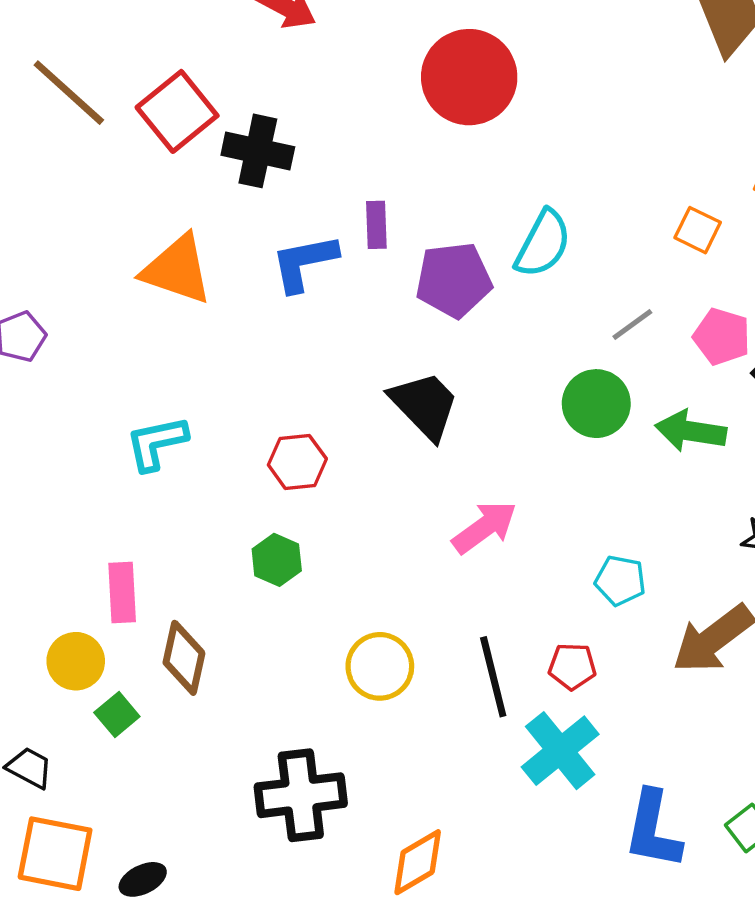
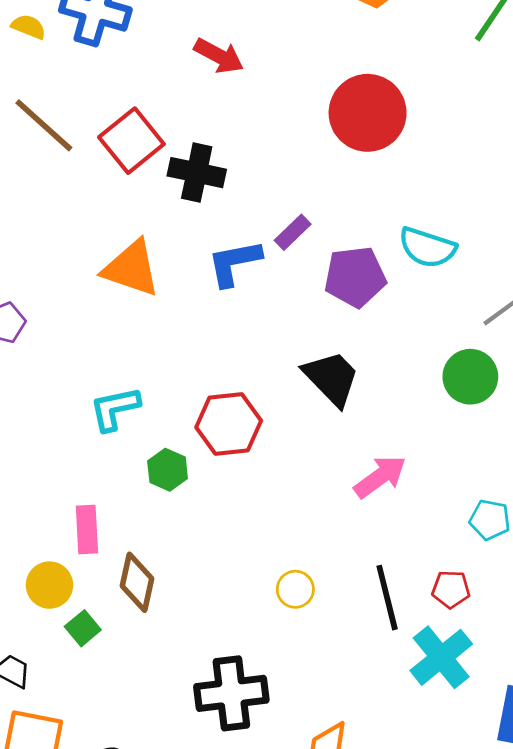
purple rectangle: (376, 225) -> (293, 232), turned 48
cyan semicircle: (543, 244) -> (427, 248), turned 80
red hexagon: (297, 462) -> (229, 424), size x1.4
green hexagon: (277, 560) -> (168, 470), moved
yellow circle: (380, 666) -> (295, 589), size x0.7

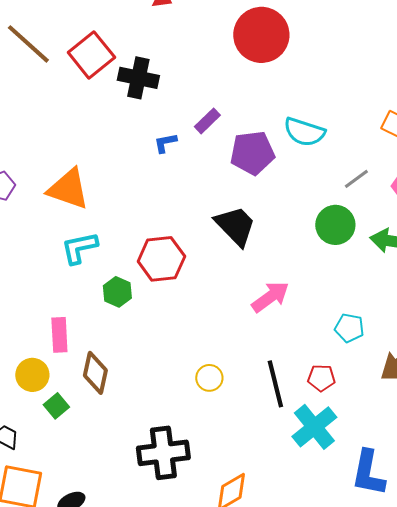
blue L-shape: (234, 263) -> (165, 143), size x0.6
orange triangle: (131, 268) -> (68, 189), moved

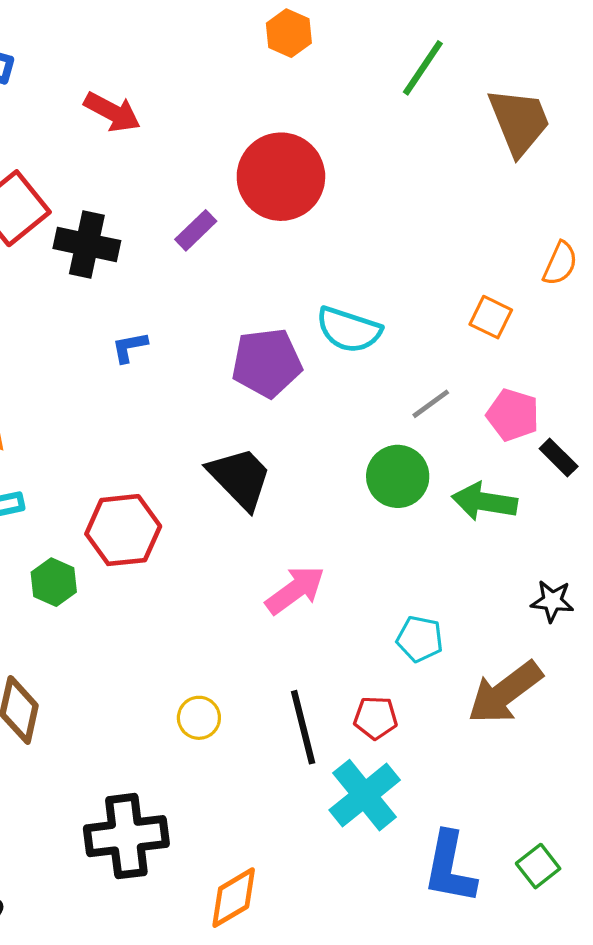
purple rectangle: (207, 121) -> (196, 230), moved

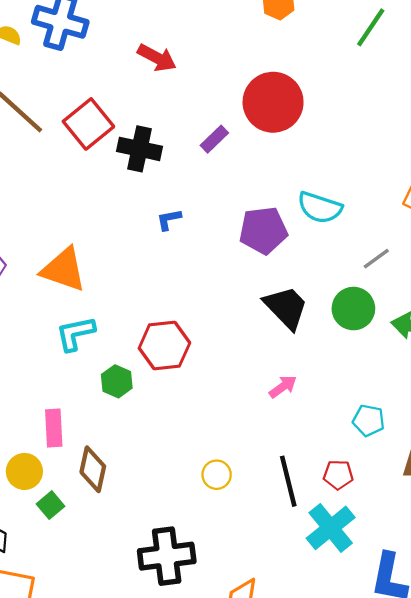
black trapezoid: (240, 478) -> (286, 307), moved
pink arrow: (295, 590) -> (283, 387), size x0.7

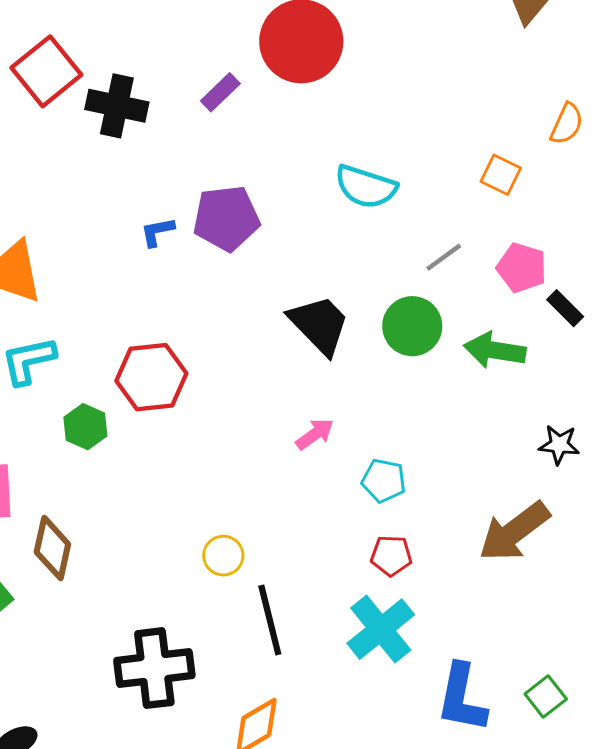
blue L-shape: (169, 220) -> (157, 232), moved
purple pentagon: (263, 230) -> (226, 218), moved
cyan pentagon: (369, 420) -> (384, 481), moved
black line: (288, 481) -> (270, 620), moved

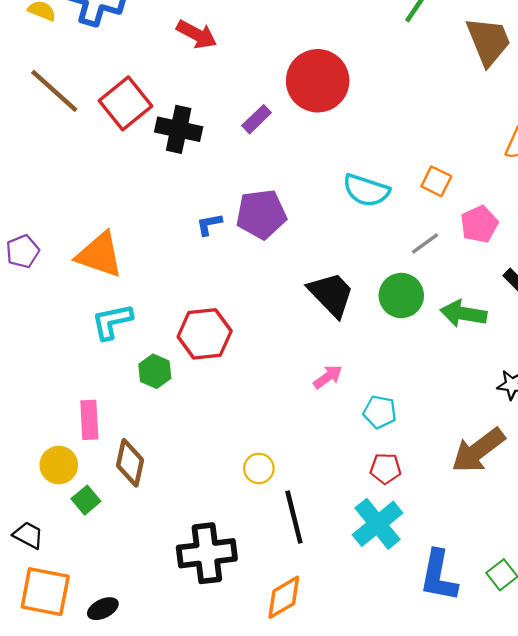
orange square: (501, 175) -> (436, 181), moved
pink pentagon: (522, 268) -> (479, 224), moved, turned 30

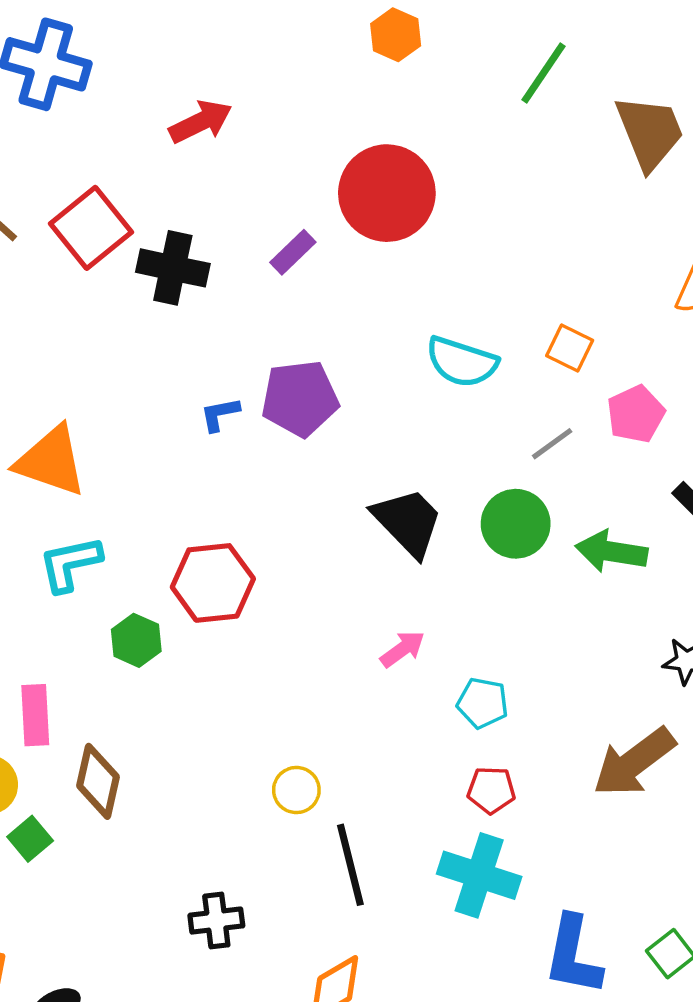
red arrow: (197, 34) -> (201, 122), turned -54
cyan cross: (378, 524) -> (479, 875), turned -33
black cross: (207, 553) -> (216, 921), size x0.6

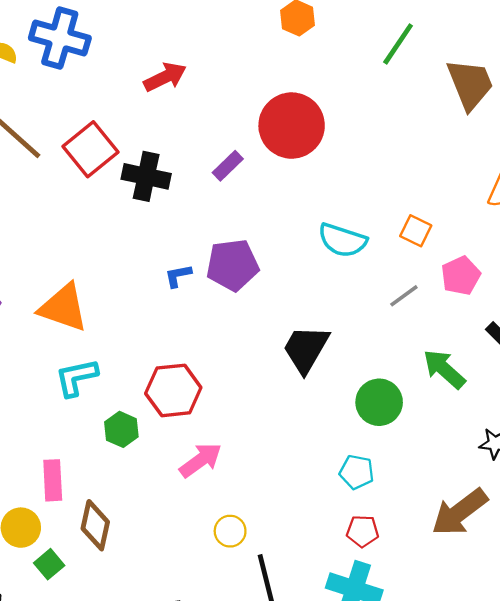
black trapezoid: (408, 522) -> (306, 349), turned -106
green circle: (516, 524) -> (379, 402), moved
green arrow: (611, 552) -> (444, 369), turned 33
pink arrow: (403, 649) -> (201, 460), moved, size x1.4

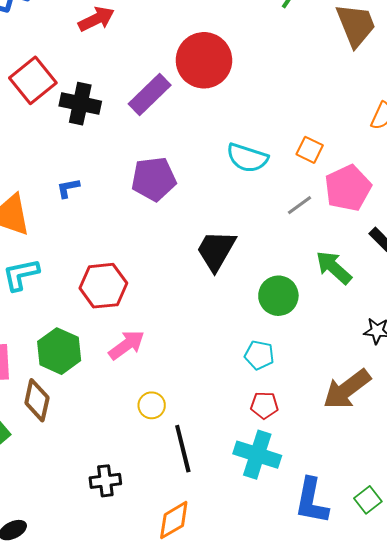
purple rectangle: (228, 166) -> (150, 94), size x1.6
blue L-shape: (178, 276) -> (68, 188), moved
pink pentagon: (461, 276) -> (348, 188), size x1.4
green hexagon: (121, 429) -> (59, 351), moved, size x1.5

